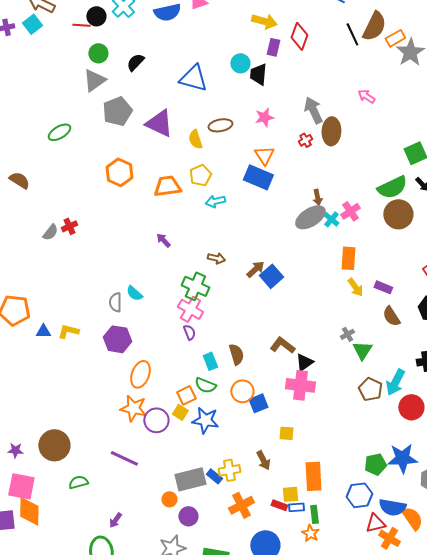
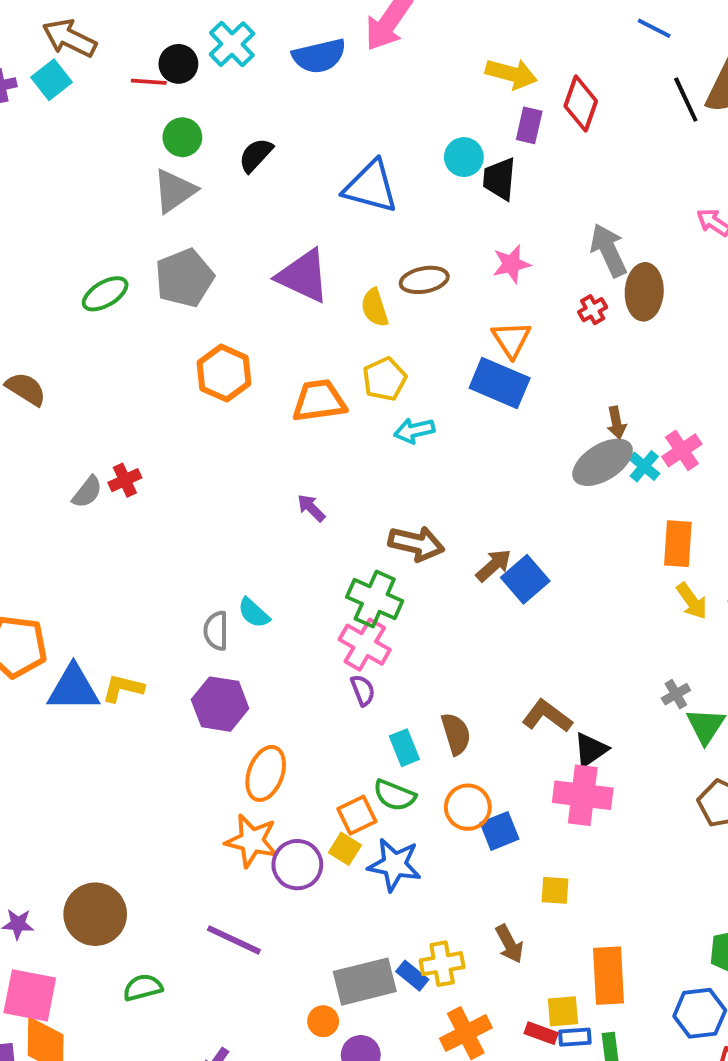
gray pentagon: (117, 111) -> (184, 278), moved
brown arrow: (216, 258) -> (416, 544), size x1.5
blue triangle: (43, 331) -> (73, 688), size x1.8

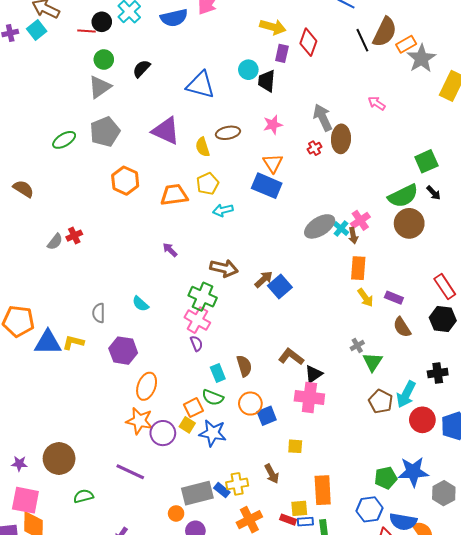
brown arrow: (616, 423) -> (353, 236), moved
gray semicircle: (216, 631) -> (99, 313), moved

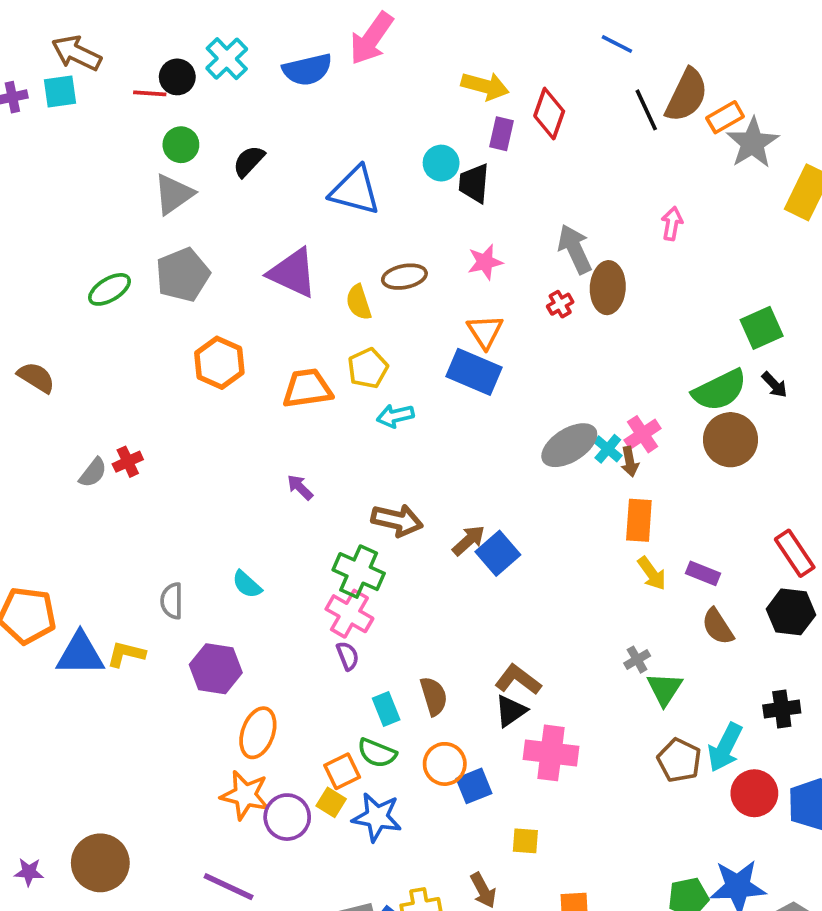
cyan square: (37, 30) -> (60, 92), turned 30
pink arrow: (377, 103) -> (672, 223), turned 66
black triangle: (313, 374) -> (511, 711), moved

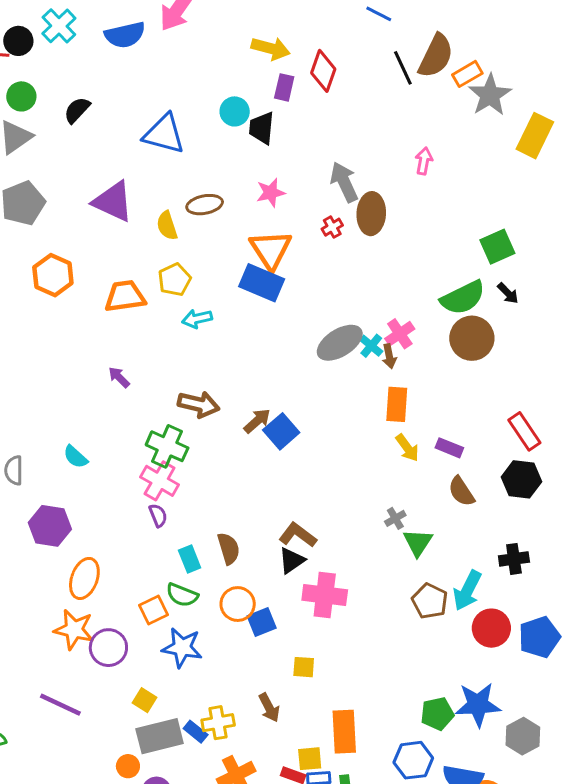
orange triangle: (485, 332) -> (271, 250), size x1.4
yellow square: (331, 802) -> (145, 700), moved

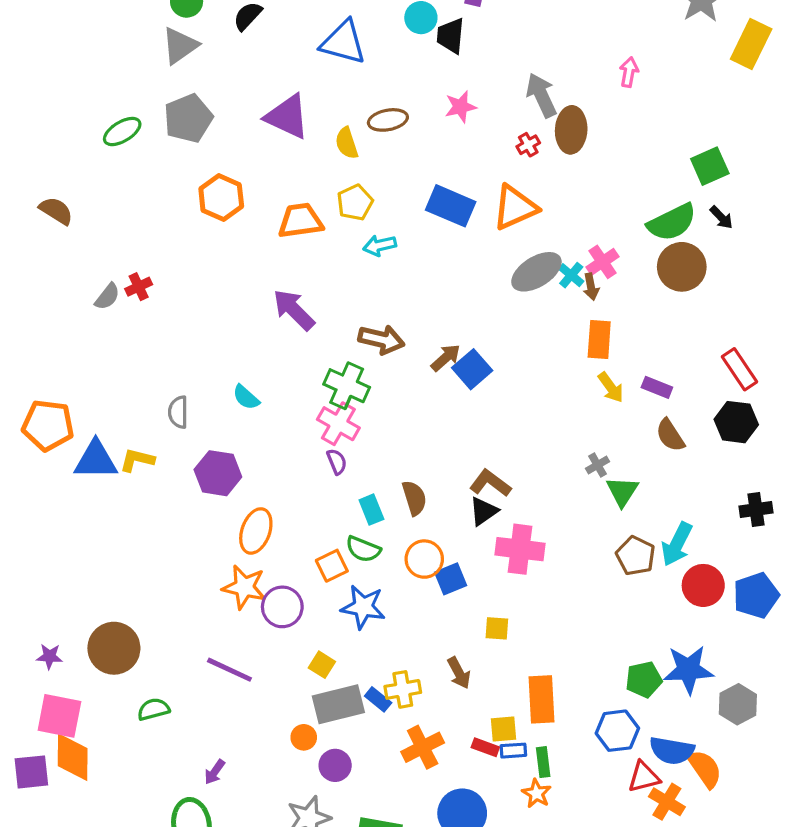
orange triangle: (271, 250) -> (515, 207), moved, turned 39
purple arrow: (119, 377) -> (294, 310), size x1.8
black cross: (514, 559) -> (756, 510), moved

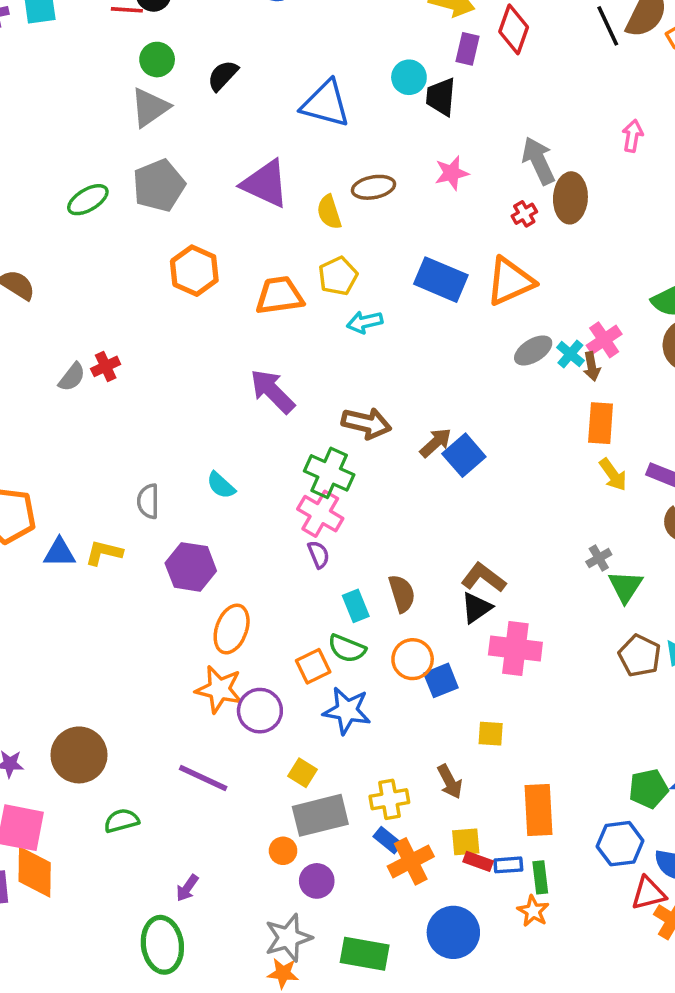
gray ellipse: (536, 272) -> (533, 350), size x0.7
blue triangle: (96, 460) -> (59, 553), size x0.7
blue rectangle: (378, 699) -> (388, 840), moved
yellow square: (503, 729) -> (466, 842), moved

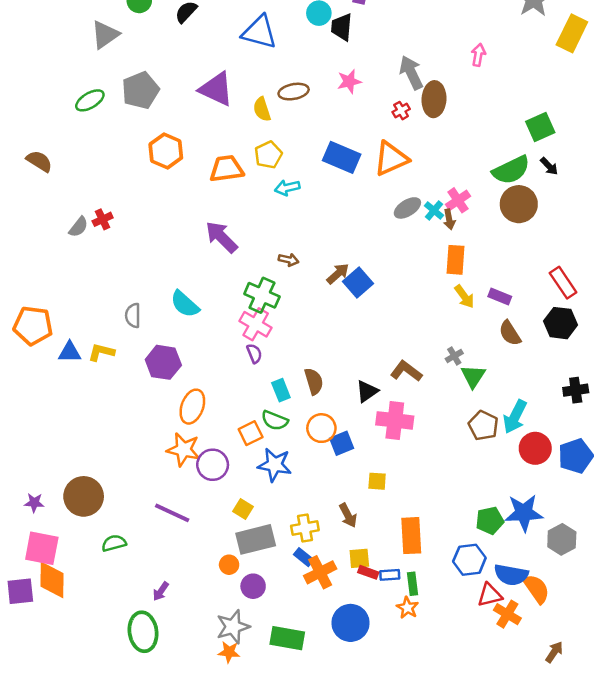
gray triangle: (150, 107) -> (105, 35), moved
brown arrow: (366, 423) -> (289, 260), size x0.6
cyan semicircle: (221, 485) -> (185, 304), size x1.4
brown L-shape: (483, 578) -> (406, 371), moved

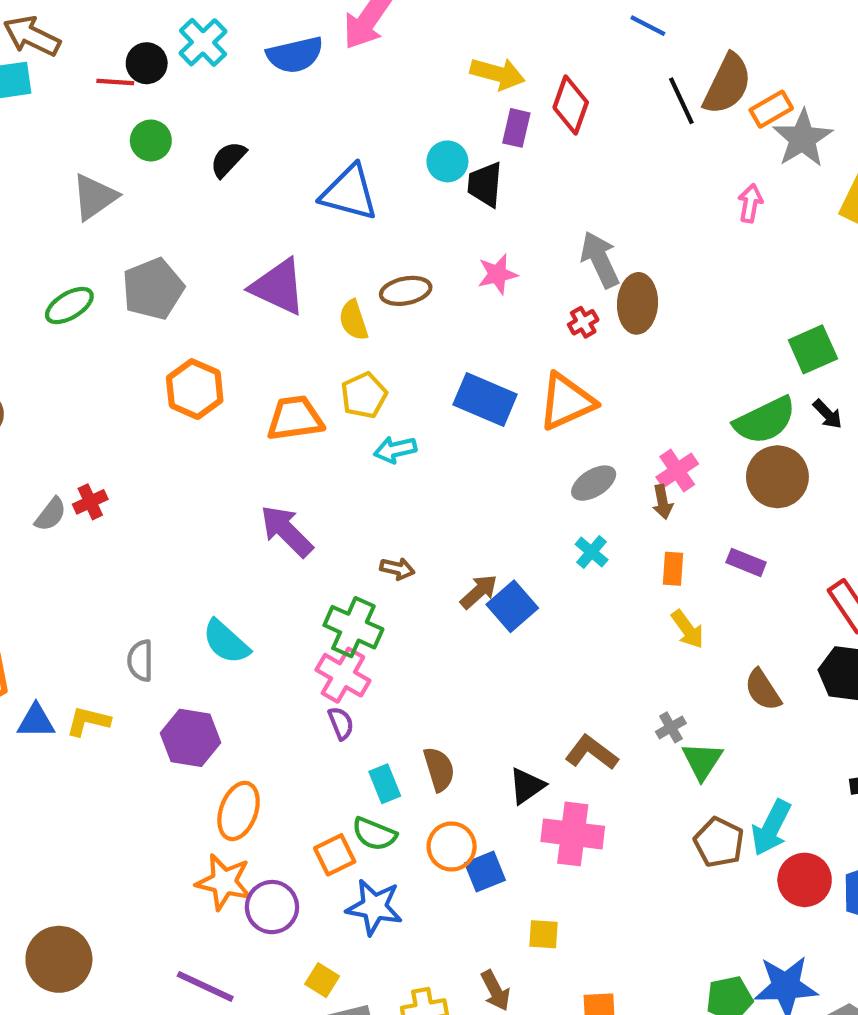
pink arrow: (478, 55) -> (750, 203), moved
cyan cross: (434, 210) -> (592, 552), moved
orange rectangle: (456, 260) -> (673, 569), size x0.7
purple rectangle: (500, 296) -> (746, 562), moved

